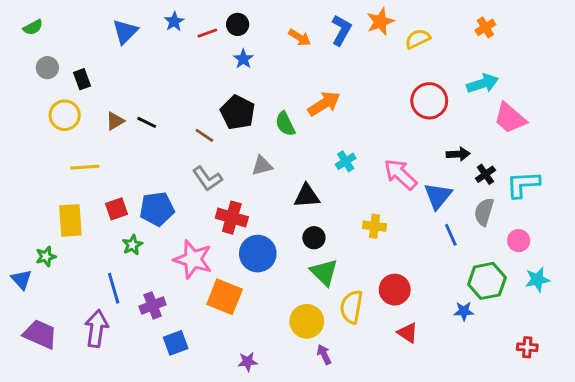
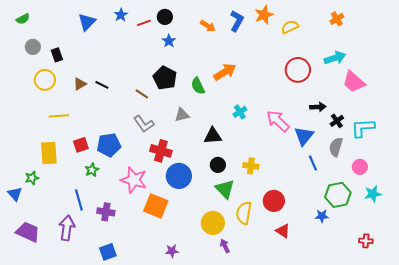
yellow cross: (374, 226) -> (251, 166), moved
purple cross: (153, 305) -> (106, 212), turned 30
blue square: (176, 343) -> (108, 252), moved

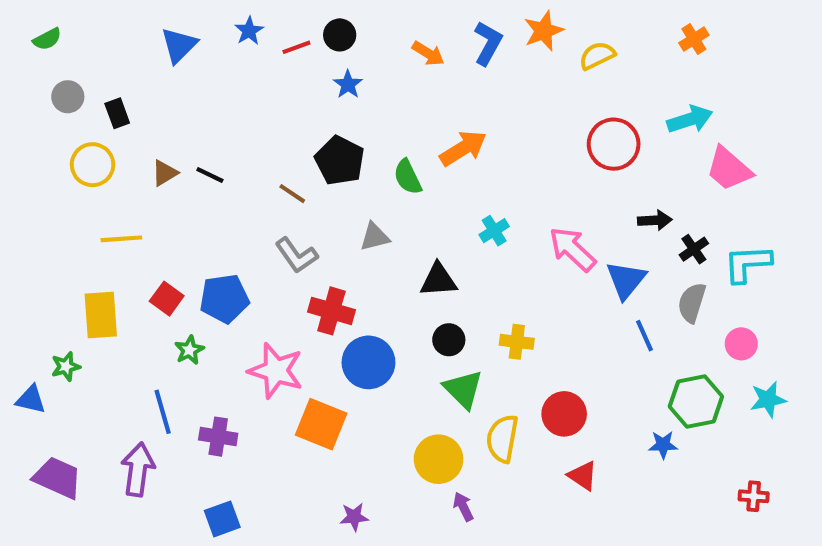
red square: (81, 145) -> (167, 299), turned -35
blue triangle: (15, 194) -> (31, 399), turned -35

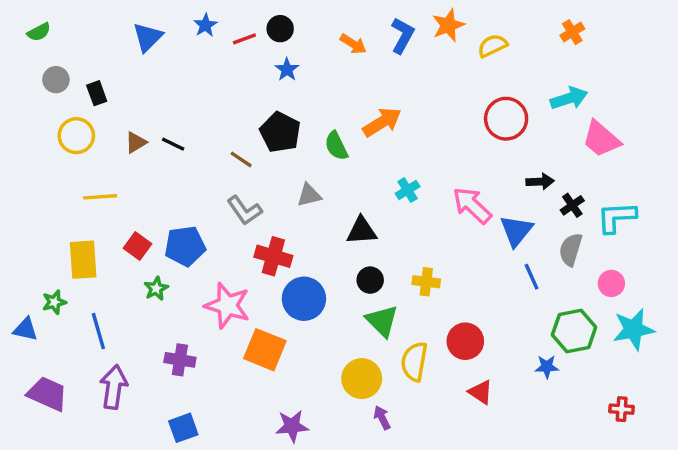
cyan star: (768, 399) -> (633, 329), size x1.4
blue line: (163, 412) -> (98, 331), moved
purple star: (354, 517) -> (292, 426), size x1.4

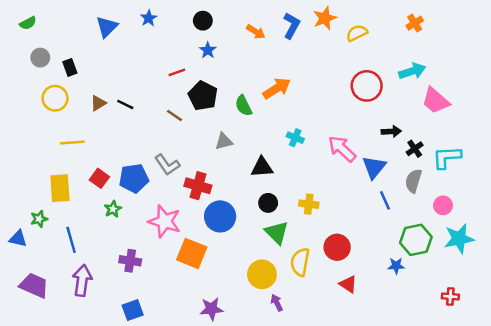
red line: (244, 39) -> (177, 72), moved
cyan cross: (408, 190) -> (295, 138), turned -35
gray L-shape: (244, 210) -> (167, 165), moved

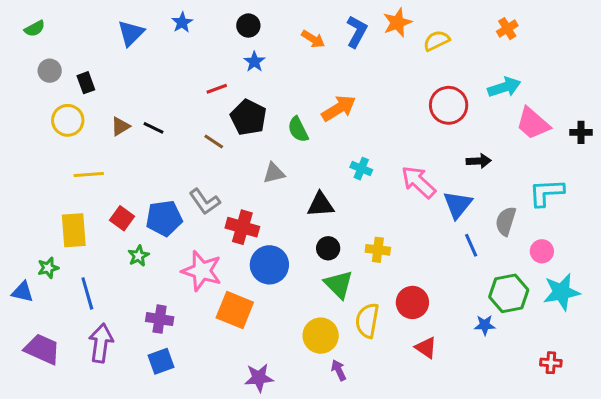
black cross: (415, 149) -> (581, 132), moved, turned 35
blue square: (133, 310) -> (161, 361), moved

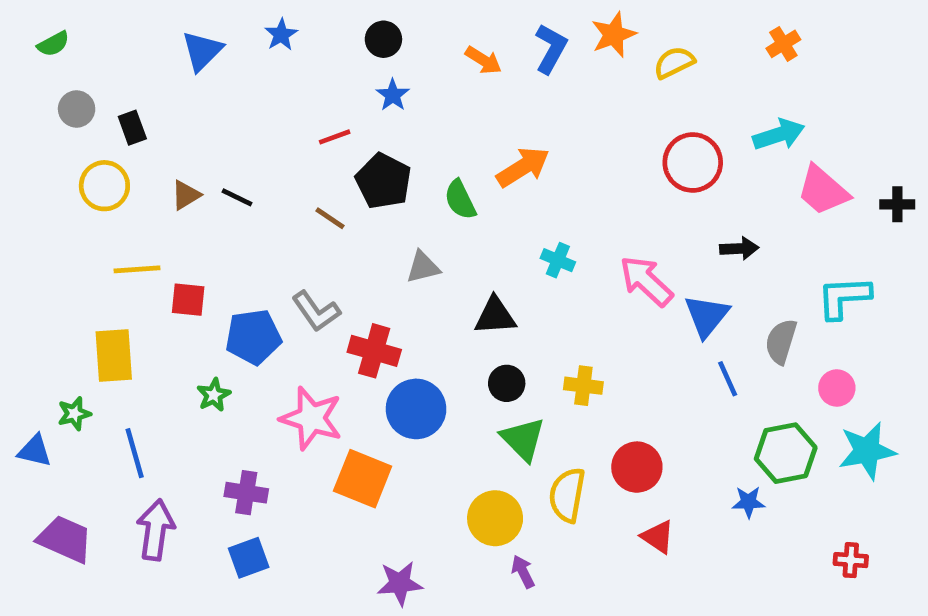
red square: (122, 218) -> (188, 300), moved, turned -30

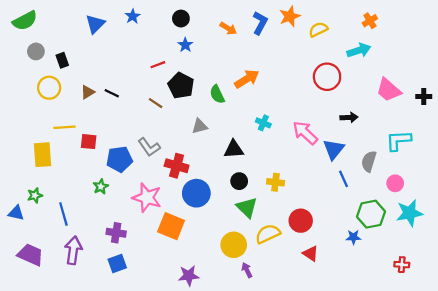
green semicircle: (53, 44) -> (25, 21), size x1.6
cyan arrow: (779, 135) -> (359, 50), moved
yellow rectangle: (114, 355) -> (43, 155), moved
yellow semicircle: (567, 495) -> (268, 234), turned 55

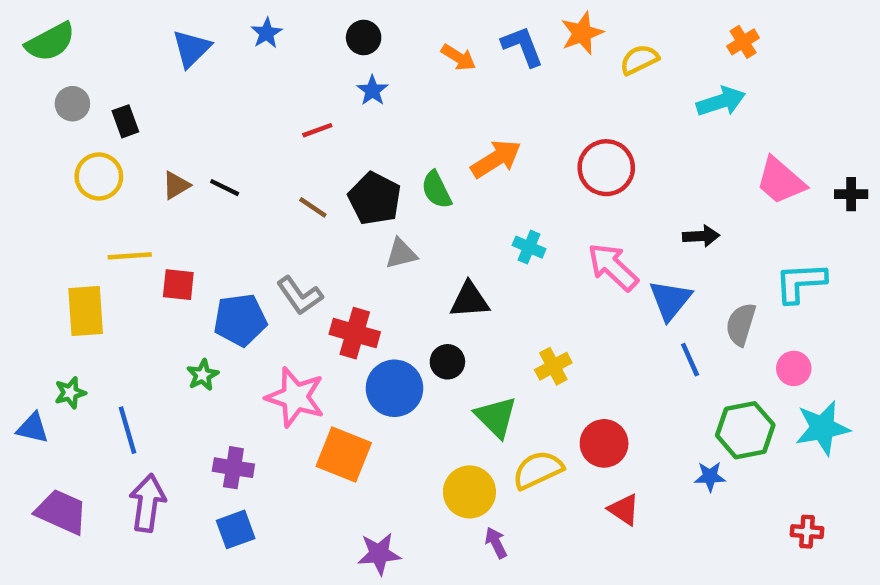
blue L-shape: (260, 23) -> (522, 46), turned -50
red circle: (327, 77) -> (606, 168), moved
black pentagon: (181, 86) -> (375, 199), moved
black circle: (239, 181) -> (447, 362), moved
yellow cross: (275, 182) -> (553, 366), turned -35

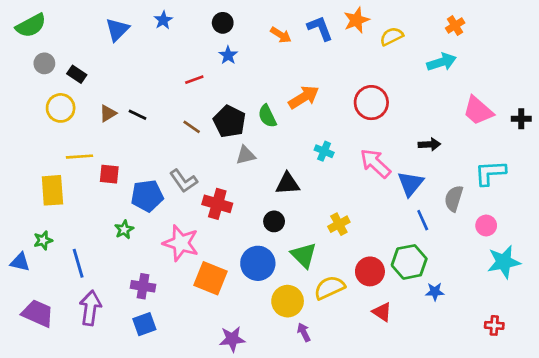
black rectangle: (125, 121) -> (77, 74), turned -36
blue circle: (394, 388) -> (258, 263), moved
green hexagon: (745, 430) -> (409, 262), moved

